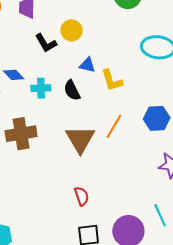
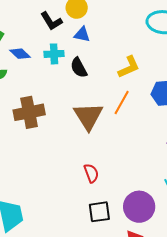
blue triangle: (87, 65) -> (82, 34), moved
yellow L-shape: (112, 80) -> (129, 67), moved, turned -95
cyan cross: (41, 88) -> (54, 54), moved

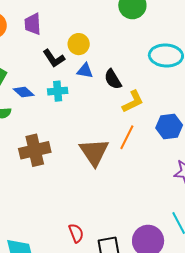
black semicircle: (79, 68) -> (113, 79), moved
red semicircle: (91, 173) -> (76, 233), moved

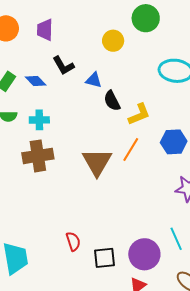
yellow circle: (79, 44) -> (113, 41), moved
black semicircle: (113, 79) -> (112, 101), moved
cyan cross: (58, 91) -> (39, 120), moved
blue diamond: (24, 92) -> (36, 81), moved

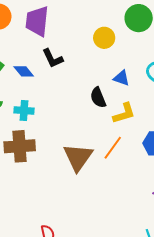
purple trapezoid: (45, 30) -> (37, 21), size x1.4
blue triangle: (94, 80) -> (121, 78), moved

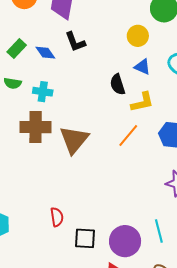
yellow circle: (104, 38) -> (138, 36), moved
brown triangle: (78, 157) -> (74, 140), moved

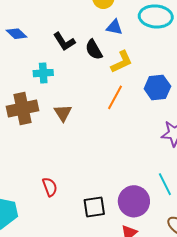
black L-shape: (75, 42) -> (64, 42), moved
cyan cross: (43, 92) -> (43, 73), moved
brown triangle: (74, 140) -> (63, 113), size x0.6
red semicircle: (57, 217) -> (50, 187), moved

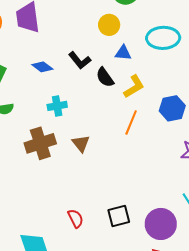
blue diamond: (17, 34) -> (42, 67), moved
black L-shape: (64, 42) -> (80, 60), moved
black square: (94, 207) -> (119, 216), moved

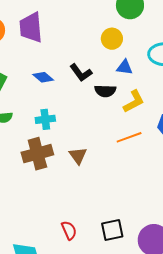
black semicircle: (105, 77) -> (105, 91), turned -55
cyan cross: (57, 106) -> (45, 119), moved
orange line: (131, 123) -> (129, 137), turned 45

